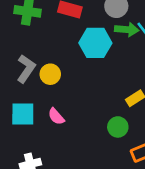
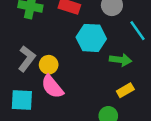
green arrow: (127, 29) -> (120, 60), moved
pink semicircle: (56, 116) -> (52, 87), moved, size x1.5

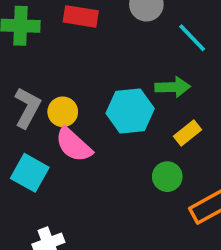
cyan hexagon: (91, 38) -> (130, 111), moved
cyan square: (22, 100) -> (30, 173), turned 35

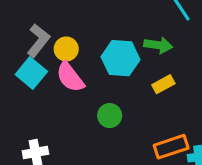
cyan square: (30, 173) -> (31, 73), moved
green circle: (167, 177) -> (110, 116), moved

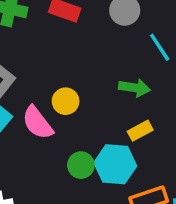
yellow circle: (66, 49) -> (66, 101), moved
cyan hexagon: (120, 58) -> (115, 164), moved

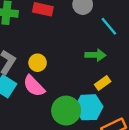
yellow circle: (66, 101) -> (38, 63), moved
green circle: (81, 165) -> (66, 111), size x1.6

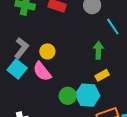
green arrow: (95, 55) -> (98, 50), turned -96
green circle: (66, 111) -> (68, 96), size x0.7

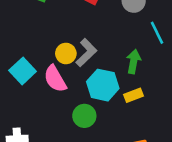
gray L-shape: (21, 48) -> (86, 53), moved
cyan hexagon: (88, 95) -> (103, 85), moved

